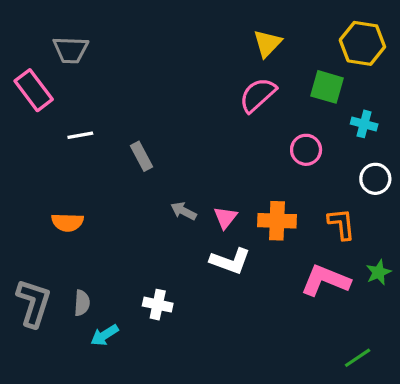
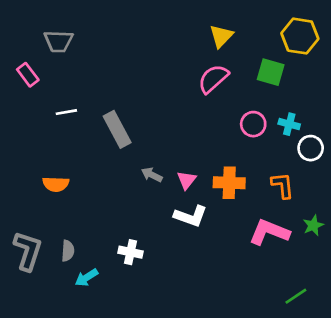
pink rectangle: (34, 90) -> (28, 75), size x0.7
cyan cross: (364, 124) -> (289, 124), moved
gray rectangle: (142, 156) -> (117, 129), size x1.5

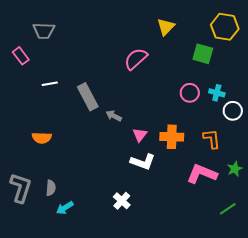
pink semicircle: (213, 79) -> (136, 59), moved
gray arrow: (152, 175) -> (114, 116), moved
white cross: (130, 252) -> (122, 201), moved, turned 30
green line: (296, 296) -> (228, 209), moved

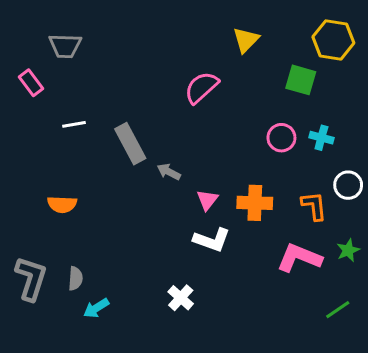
white circle: (233, 111) -> (348, 185), moved

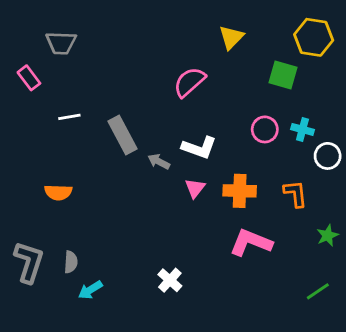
white circle: (348, 185) -> (328, 156), moved
white L-shape: (212, 240) -> (199, 148), moved
pink L-shape: (299, 258) -> (251, 242), moved

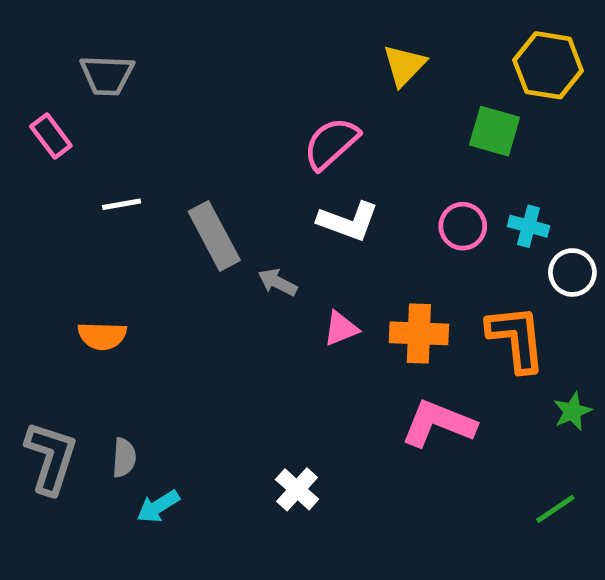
white L-shape: (199, 148) -> (348, 221), moved
pink triangle: (195, 188) -> (341, 329), turned 30
orange L-shape: (295, 194) -> (516, 338), size x1.4

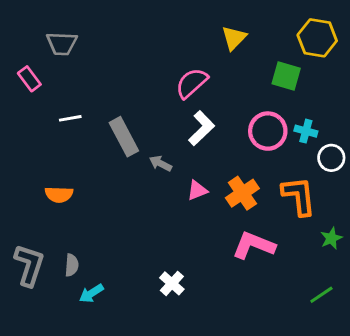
white L-shape: (348, 221) -> (201, 128), turned -64
pink circle: (463, 226) -> (268, 131), size x1.4
orange cross: (419, 333) -> (242, 193), turned -36

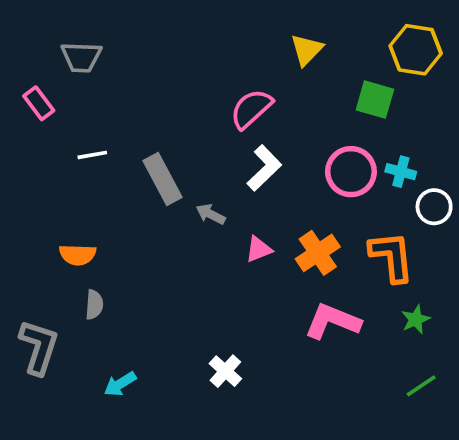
green star: (331, 238) -> (416, 319), moved
gray semicircle: (72, 265) -> (94, 305), moved

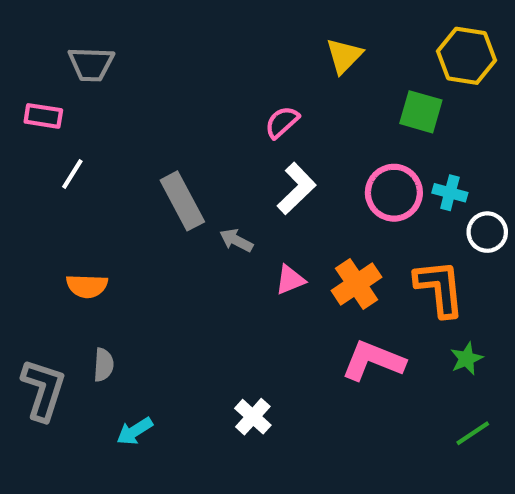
pink rectangle: (39, 103) -> (43, 116), turned -44
pink semicircle: (251, 109) -> (282, 122), size x0.7
white line: (92, 155) -> (72, 174), moved, turned -48
gray semicircle: (94, 305) -> (104, 365), moved

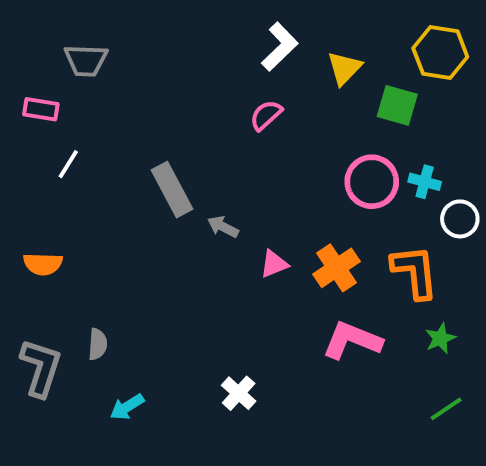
yellow triangle: (344, 56) -> (344, 68), moved
white L-shape: (296, 189) -> (280, 47), moved
orange semicircle: (87, 286) -> (43, 264), moved

